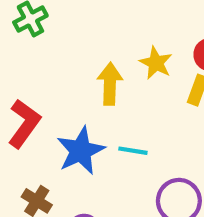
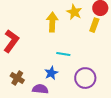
blue star: (81, 151) -> (51, 73), moved, size x0.6

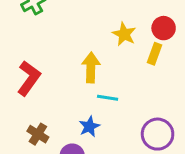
yellow arrow: (52, 22) -> (91, 67), moved
purple circle: (85, 78) -> (158, 134), moved

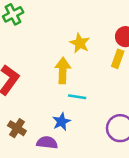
yellow star: (124, 34) -> (80, 43), moved

